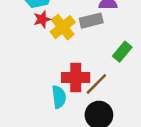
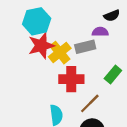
red star: (42, 19) -> (41, 46), size x1.6
red cross: (76, 77) -> (71, 79), moved

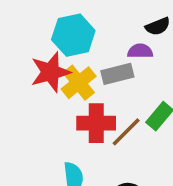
cyan hexagon: (37, 21) -> (73, 35), moved
brown line: (90, 103) -> (126, 132), moved

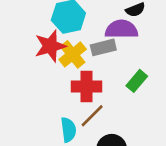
purple semicircle: (140, 51) -> (121, 29), size x1.6
brown line: (126, 132) -> (92, 116), moved

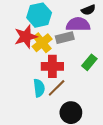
cyan semicircle: (68, 130) -> (39, 88), moved

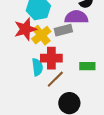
green rectangle: (89, 62) -> (87, 66), moved, turned 49
cyan semicircle: (39, 88) -> (37, 67), moved

